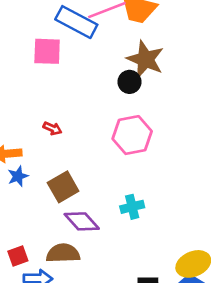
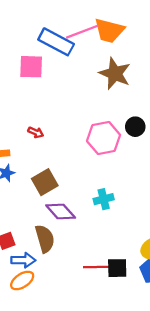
black circle: (129, 82) -> (135, 127), moved
brown semicircle: (63, 253) -> (45, 239), turned 76

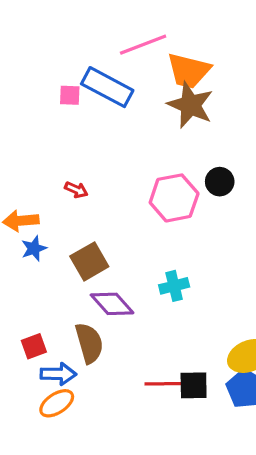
orange trapezoid: (109, 31) -> (189, 71), moved
blue rectangle: (56, 42) -> (107, 87), moved
pink square: (31, 67) -> (70, 95), size x0.6

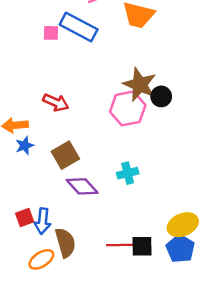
brown star: (190, 105) -> (140, 84), moved
red arrow: (76, 190) -> (56, 102), size x1.5
brown semicircle: (89, 343) -> (65, 243), moved
blue arrow: (58, 374) -> (43, 221), moved, turned 95

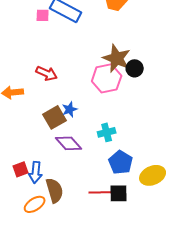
blue star: (25, 146) -> (70, 109), moved
blue pentagon: (180, 249) -> (121, 162), moved

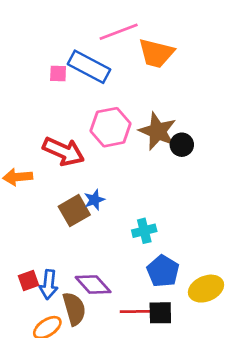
red arrow: (47, 73) -> (63, 151), size x1.4
pink hexagon: (107, 78) -> (111, 127), moved
purple diamond: (69, 143) -> (93, 285), moved

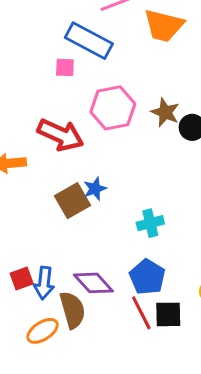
pink square: (58, 73) -> (65, 67), moved
brown star: (158, 131) -> (165, 112), size x0.7
blue pentagon: (163, 271) -> (147, 277), moved
red line: (136, 311) -> (141, 313), turned 64

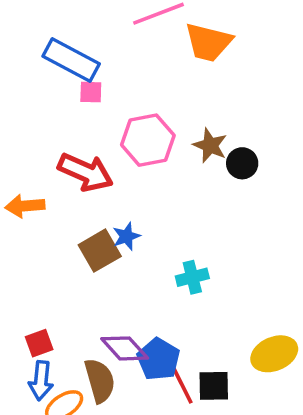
blue rectangle: (89, 41) -> (71, 60), moved
blue pentagon: (147, 277) -> (158, 359), moved
blue arrow: (44, 283) -> (41, 381), moved

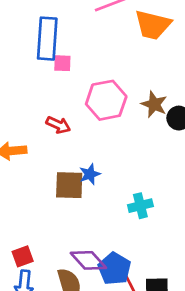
blue rectangle: (71, 60) -> (47, 39), turned 66
red arrow: (85, 172) -> (58, 125), size x0.6
brown square: (100, 251) -> (69, 185), turned 32

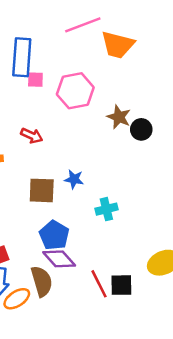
pink hexagon: (106, 100) -> (75, 91), moved
blue star: (90, 174) -> (74, 179), moved, turned 30
blue pentagon: (114, 269) -> (54, 235), moved

